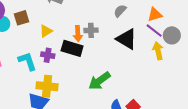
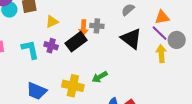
black rectangle: (72, 48) -> (76, 42), turned -60
green arrow: (99, 81) -> (100, 77), size x0.7
yellow cross: (47, 86) -> (73, 86), moved

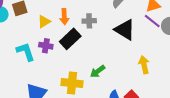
orange arrow: (83, 28) -> (64, 17), moved
yellow arrow: (161, 54) -> (144, 65), moved

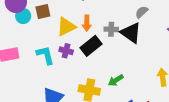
yellow triangle: (44, 22) -> (66, 27), size x1.5
black triangle: (125, 30) -> (131, 33), moved

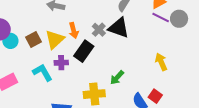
brown square: (43, 11) -> (33, 39), moved
gray cross: (111, 29) -> (99, 30), turned -32

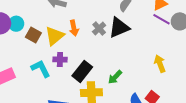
black triangle: (119, 28) -> (119, 28), turned -45
brown square: (33, 39) -> (33, 35), turned -35
cyan circle: (10, 41) -> (16, 24), moved
black rectangle: (84, 51) -> (82, 71), moved

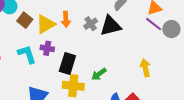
black rectangle: (82, 71) -> (67, 63), turned -30

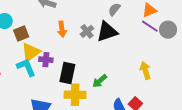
brown square: (25, 20) -> (21, 33), turned 35
yellow triangle: (46, 24) -> (31, 52), moved

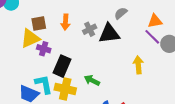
brown square: (21, 33) -> (39, 24), moved
cyan L-shape: (26, 67) -> (44, 84), moved
yellow arrow: (145, 70) -> (138, 65), moved
green arrow: (100, 81) -> (92, 80), turned 56

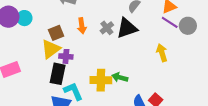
black rectangle: (62, 66) -> (58, 74), moved
yellow cross: (65, 89) -> (101, 80), moved

